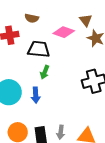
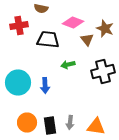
brown triangle: (86, 20) -> (87, 40), moved
green arrow: (45, 72) -> (68, 64), moved, turned 56

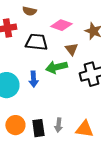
brown triangle: (87, 40) -> (71, 49), moved
green arrow: (68, 64) -> (56, 67), size x1.5
blue arrow: (45, 86) -> (33, 79), moved

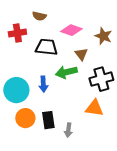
orange circle: (15, 125) -> (25, 118), moved
black rectangle: (38, 128) -> (48, 120), moved
orange triangle: (84, 129) -> (94, 108), moved

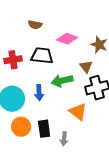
red cross: (17, 33) -> (13, 60), moved
brown triangle: (81, 54) -> (86, 67), moved
orange triangle: (94, 108) -> (78, 112), moved, turned 30

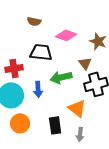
red cross: (13, 60) -> (14, 68), moved
black rectangle: (44, 129) -> (55, 125), moved
gray arrow: (64, 139) -> (80, 134), moved

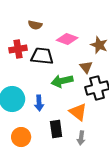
red cross: (14, 68) -> (18, 49), moved
blue arrow: (38, 89) -> (39, 103), moved
orange circle: (20, 123) -> (21, 137), moved

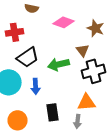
black trapezoid: (42, 56) -> (28, 57), moved, turned 140
orange triangle: (78, 112) -> (87, 102), moved, turned -42

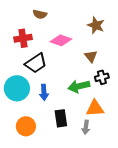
pink diamond: (64, 22) -> (61, 40), moved
brown star: (96, 28) -> (96, 25), moved
green arrow: (59, 64) -> (79, 86), moved
black cross: (94, 71) -> (102, 77), size x0.6

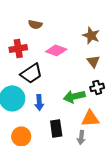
brown triangle: (91, 56) -> (93, 61), moved

